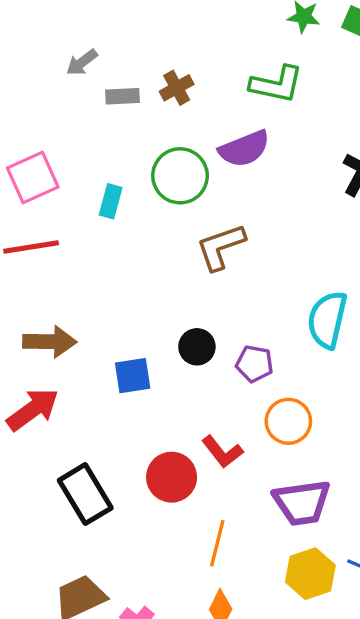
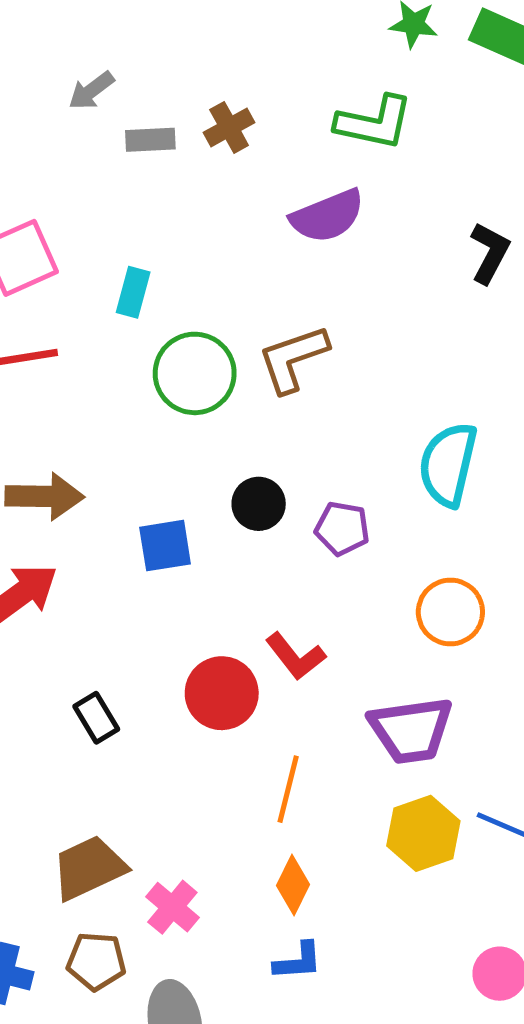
green circle: (180, 176) -> (195, 373), moved
orange circle: (288, 421) -> (450, 612), moved
black rectangle: (85, 494) -> (96, 718), size x0.6

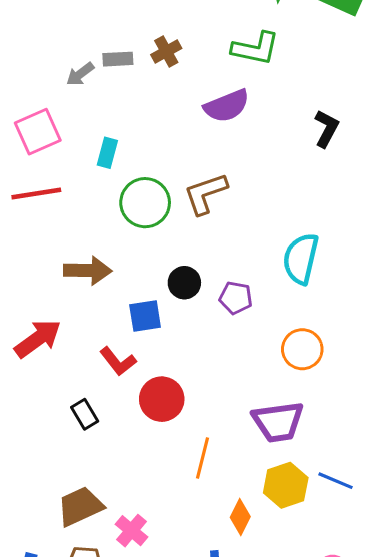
gray arrow: (91, 91) -> (80, 74), moved
brown arrow: (45, 496) -> (88, 271), moved
blue square: (165, 546) -> (145, 316), moved
red L-shape: (295, 656) -> (118, 361), moved
orange diamond: (293, 885) -> (240, 517), moved

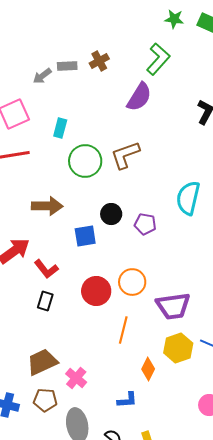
green L-shape: (255, 48) -> (158, 59), turned -60
purple semicircle: (227, 106) -> (139, 97), turned -36
orange circle: (302, 349) -> (132, 282), moved
red L-shape: (118, 361) -> (46, 269), moved
black rectangle: (85, 414) -> (45, 301), turned 48

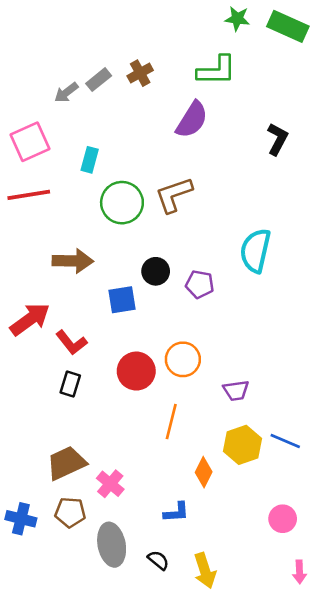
green L-shape: (158, 59) -> (217, 70), turned 48
gray rectangle: (67, 66) -> (99, 80), turned -36
purple trapezoid: (173, 306) -> (236, 390), size x0.6

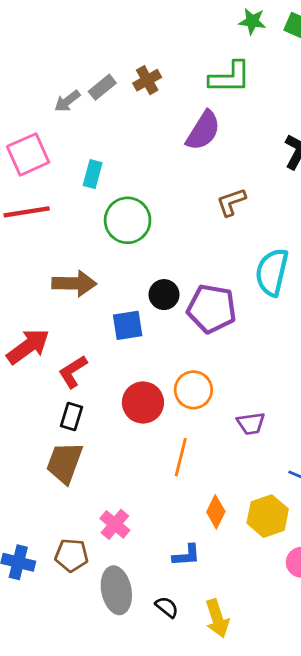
brown L-shape: (174, 195) -> (231, 202), moved, size x0.7
purple pentagon: (200, 284) -> (212, 309), size x1.6
red L-shape: (71, 343) -> (73, 372), turned 96
yellow hexagon: (242, 445) -> (268, 516), moved
brown trapezoid: (66, 463) -> (64, 463), moved, turned -45

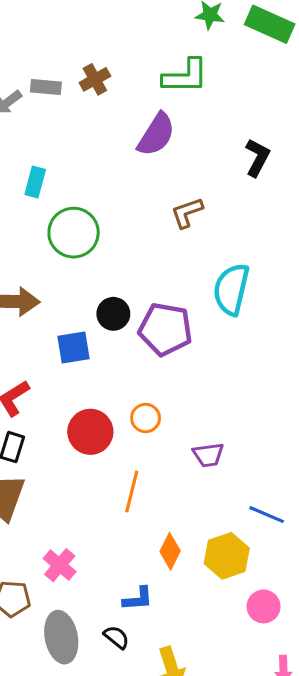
gray rectangle: (102, 87) -> (46, 87), turned 44
orange circle: (193, 390) -> (146, 418), size x0.7
black semicircle: (167, 607) -> (116, 637), moved

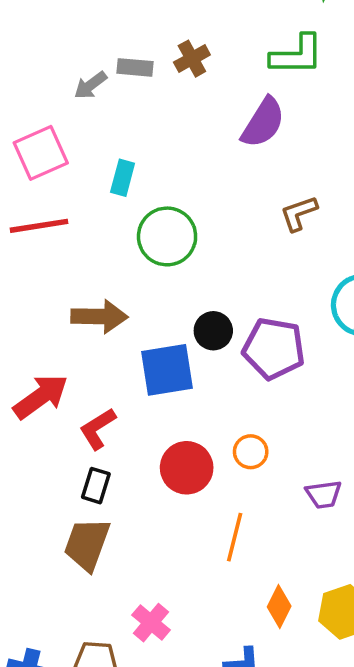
blue square: (74, 348) -> (167, 370), size x1.4

